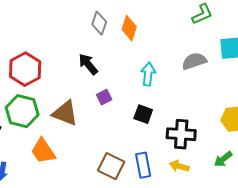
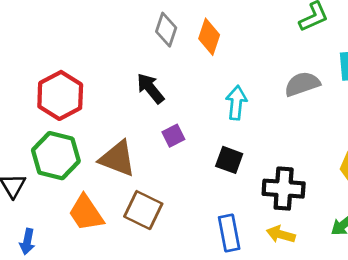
brown square: (111, 166) -> (143, 210), moved

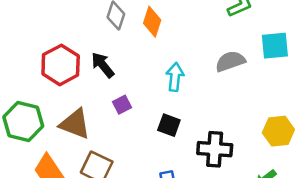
red hexagon: (60, 95) -> (61, 65), moved

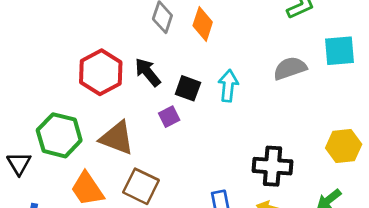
black square: (169, 125) -> (188, 88), moved

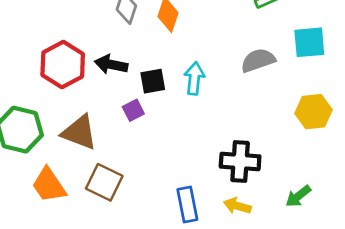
black arrow: (148, 72) -> (111, 65), turned -40
black square: (188, 88) -> (153, 81), turned -30
yellow hexagon: (344, 146) -> (313, 112), moved

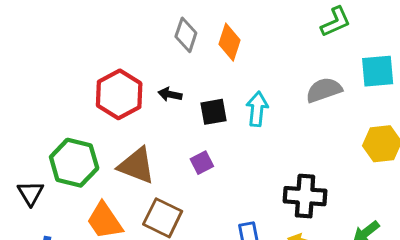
black arrow: (111, 65) -> (170, 94), size x0.7
purple square: (133, 110) -> (202, 163), moved

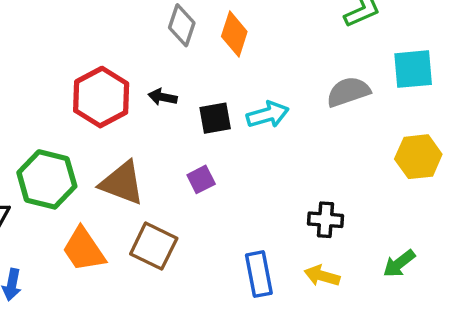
cyan arrow: (257, 109) -> (268, 115), turned 68
black cross: (305, 196) -> (325, 220), size x0.7

